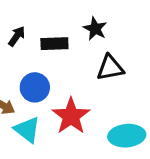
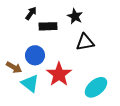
black arrow: (17, 36) -> (31, 13), moved
cyan ellipse: (127, 136) -> (96, 87), turned -35

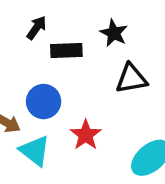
red star: (59, 74) -> (86, 135), size x0.7

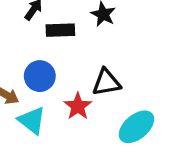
black triangle: (131, 79) -> (106, 82), moved

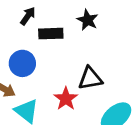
blue circle: (40, 76) -> (22, 63), moved

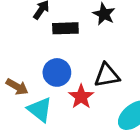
blue circle: (22, 63) -> (57, 72), moved

